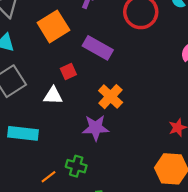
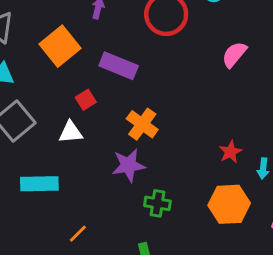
green cross: (76, 166) -> (157, 203), moved

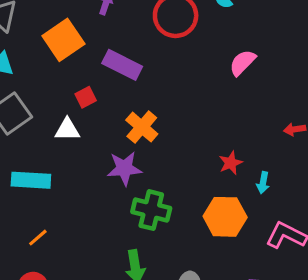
green cross: (157, 203) -> (151, 210), size x1.4
orange line: (78, 234) -> (38, 238), moved

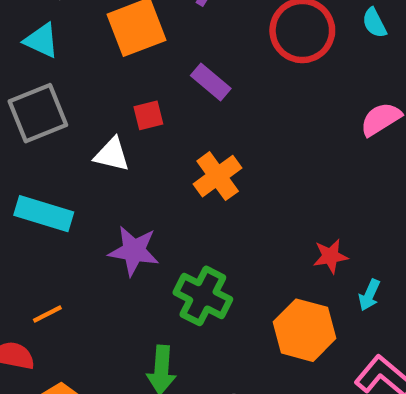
purple rectangle: (122, 65) -> (211, 82), size x0.7
purple star: (124, 168) -> (134, 251), moved
orange line: (38, 238) -> (47, 314), moved

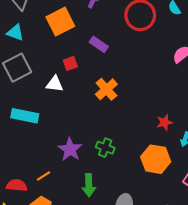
purple star: (134, 251) -> (70, 149), moved, turned 30
green cross: (203, 296) -> (105, 148), size x0.7
orange line: (47, 314) -> (44, 176), moved

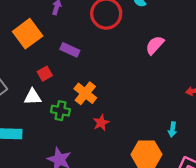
red star: (165, 122) -> (101, 123), moved
green cross: (105, 148) -> (60, 111), moved

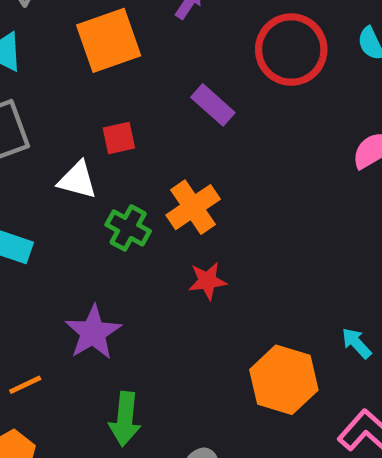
purple rectangle: (70, 50) -> (213, 105), moved
cyan arrow: (172, 129) -> (356, 343), turned 112

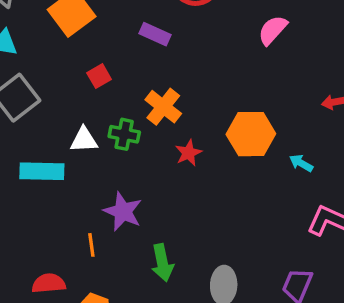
white triangle: (77, 180) -> (84, 140), moved
orange hexagon: (284, 380) -> (251, 134), moved
orange line: (25, 385) -> (91, 245), moved, turned -55

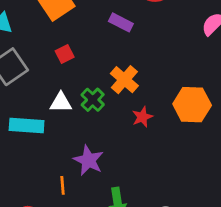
red square: (99, 76) -> (65, 54), moved
green cross: (124, 134) -> (93, 100), turned 30

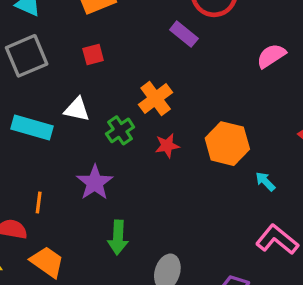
purple rectangle: (121, 22) -> (184, 34), moved
green cross: (93, 100) -> (120, 130), moved
orange line: (63, 185) -> (39, 202), moved

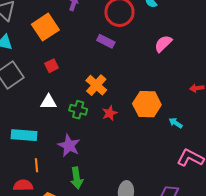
cyan rectangle: (32, 128) -> (24, 135), moved
green cross: (120, 130) -> (78, 110), turned -30
green arrow: (118, 237) -> (77, 178), moved

